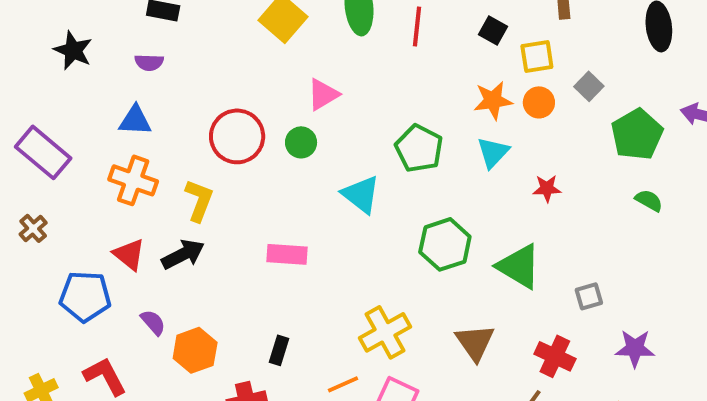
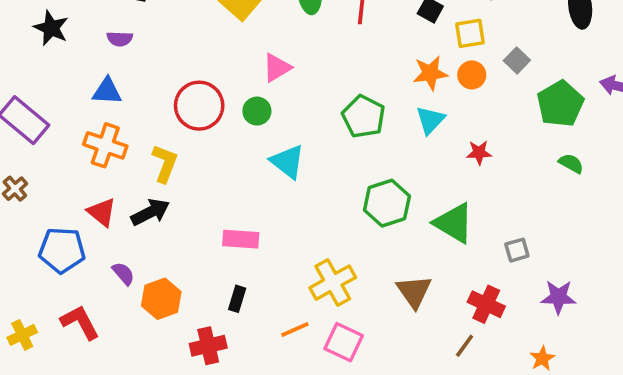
cyan triangle: (361, 194) -> (288, 162), moved
pink rectangle: (287, 254) -> (241, 239), moved

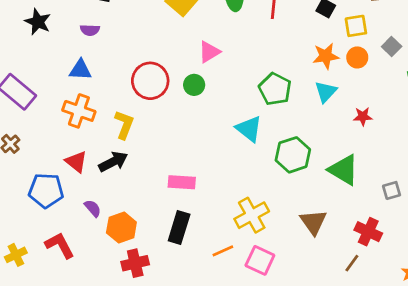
cyan triangle: (288, 162) -> (249, 129), moved
black rectangle: (237, 299) -> (179, 227), size x1.6
red cross: (208, 346) -> (135, 263), moved

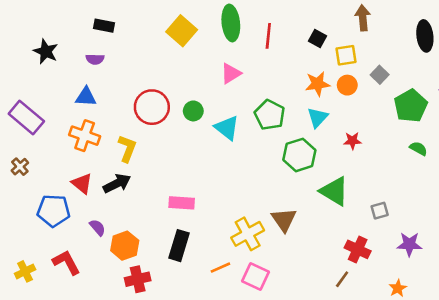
pink triangle: (209, 52) -> (231, 73), moved
cyan triangle: (249, 129) -> (227, 128), moved
green hexagon: (293, 155) -> (299, 155), moved
brown triangle: (313, 222) -> (284, 220), moved

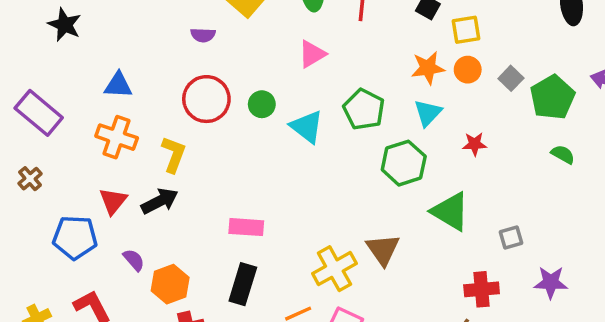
purple semicircle: (95, 59) -> (203, 35), moved
gray square: (380, 75) -> (511, 78), moved
red triangle: (82, 183) -> (113, 201), turned 30
red cross: (358, 249) -> (482, 289), turned -30

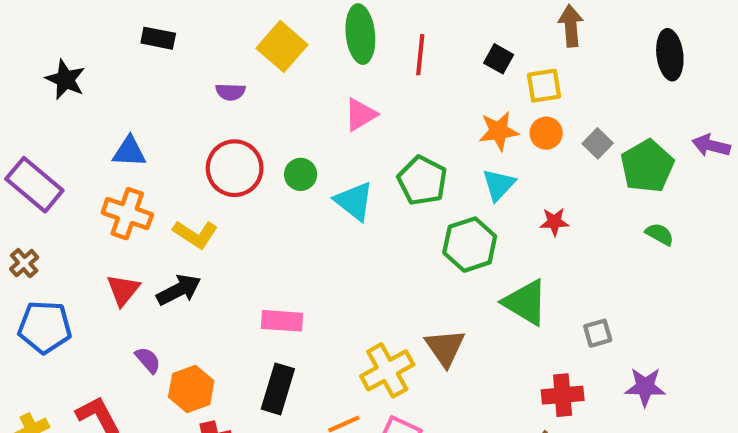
yellow L-shape: (174, 154) -> (195, 234), turned 102
blue pentagon: (75, 237) -> (45, 327), moved

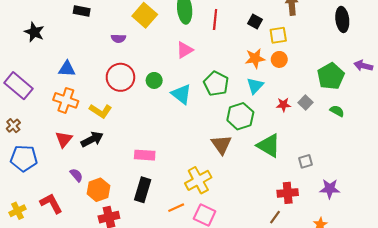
gray square: (598, 143) -> (306, 103), moved
brown triangle: (445, 348) -> (221, 145), moved

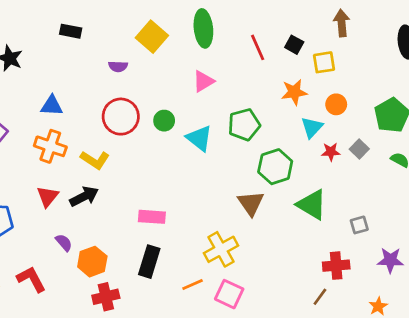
red line: (215, 19) -> (258, 47), moved, turned -30
orange circle: (279, 59) -> (336, 104), moved
green pentagon: (216, 84) -> (244, 125), turned 30
cyan triangle: (255, 86) -> (312, 127), moved

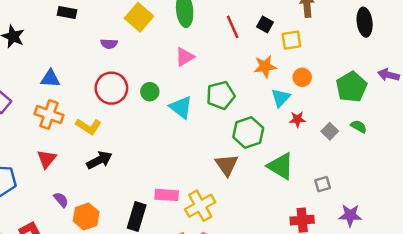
gray square: (359, 149) -> (330, 131), moved
black arrow: (84, 196) -> (99, 160), moved
pink rectangle: (152, 217) -> (167, 195), moved

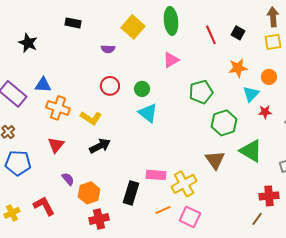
yellow square: (291, 40) -> (273, 42), moved
blue triangle: (50, 79) -> (43, 85), moved
red circle: (111, 88) -> (110, 86), size x0.7
cyan triangle: (181, 107) -> (148, 113), moved
brown triangle: (227, 165) -> (215, 160), moved

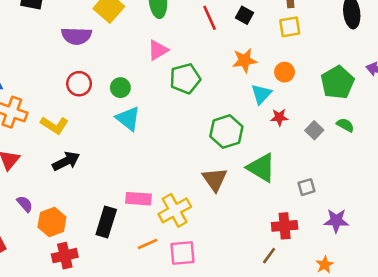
purple semicircle: (108, 49) -> (76, 36), size x1.6
green pentagon: (201, 92) -> (185, 79), moved
pink square: (190, 217) -> (182, 253), turned -30

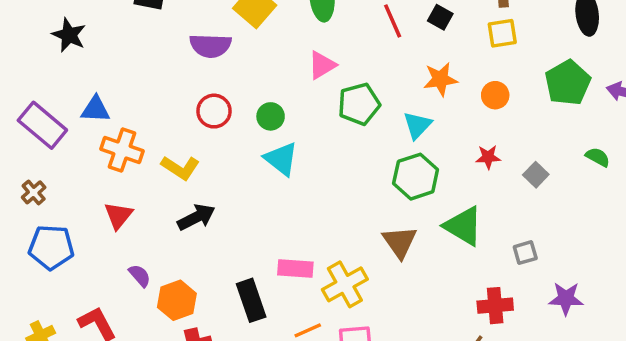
green pentagon: (338, 82) -> (568, 83), moved
cyan triangle: (261, 94) -> (417, 125), moved
green semicircle: (345, 125) -> (598, 157), moved
black rectangle: (106, 222) -> (251, 300), turned -36

